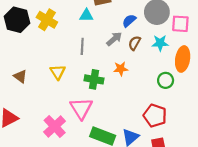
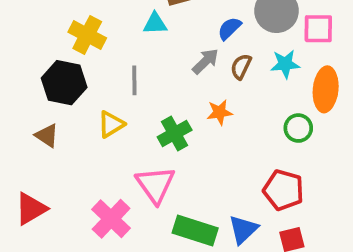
black hexagon: (17, 20) -> (64, 83), moved
gray line: (82, 46) -> (134, 80), moved
yellow triangle: (58, 72) -> (111, 124), turned 35
green cross: (94, 79) -> (175, 134), turned -36

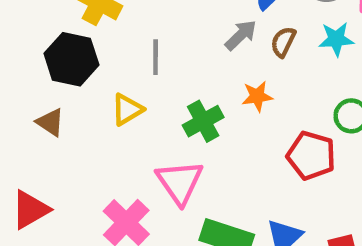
red pentagon: (283, 190) -> (311, 156), moved

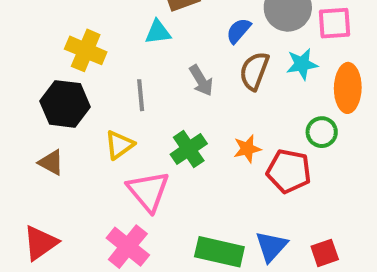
gray arrow: (241, 35) -> (201, 81), moved, turned 108
brown semicircle: (283, 42) -> (254, 71), size x1.4
orange star: (257, 96) -> (247, 149), moved
pink triangle: (180, 182) -> (148, 191), moved

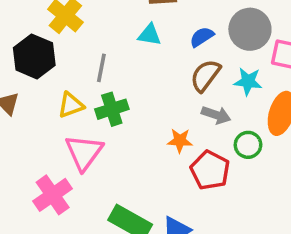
cyan triangle: (158, 32) -> (150, 35), moved
gray arrow: (201, 81) -> (216, 115), moved, turned -56
green cross: (189, 149) -> (112, 109), moved

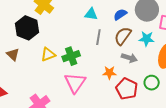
gray line: (101, 68) -> (98, 37), moved
green circle: (248, 145) -> (152, 83), moved
pink triangle: (84, 152) -> (75, 83), moved

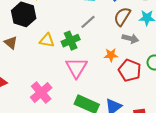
gray line: (98, 37) -> (88, 22), moved, turned 42
yellow triangle: (48, 54) -> (47, 40), turned 35

